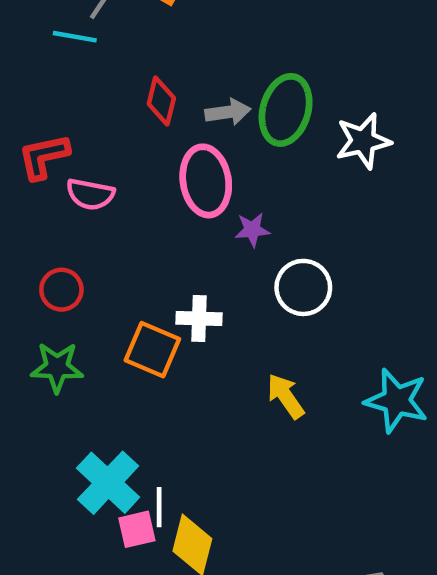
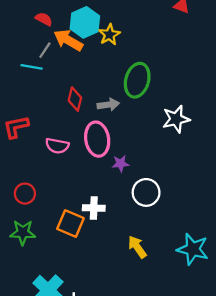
green ellipse: (286, 110) -> (137, 80), moved
pink semicircle: (90, 194) -> (57, 146), moved

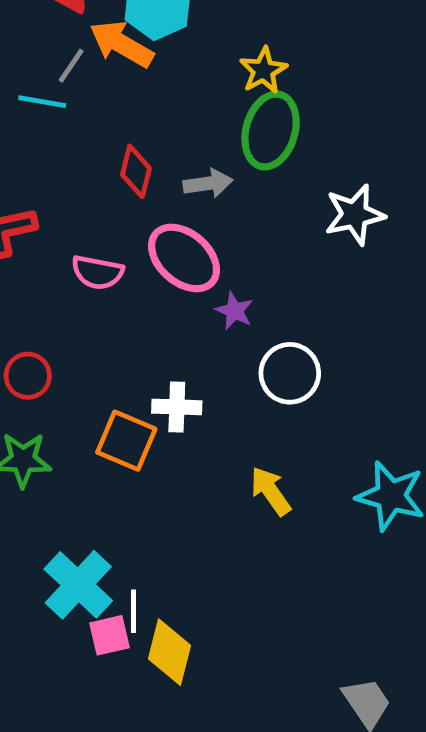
yellow star: (109, 35) -> (263, 70), moved
pink ellipse: (97, 139) -> (184, 258), turned -40
purple star: (120, 164) -> (234, 311), turned 30

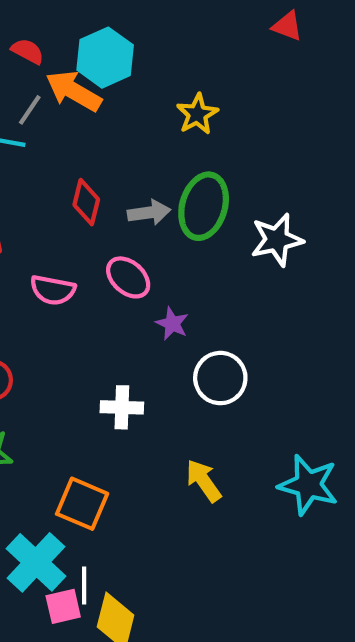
green ellipse: (271, 131) -> (204, 206), moved
pink ellipse: (184, 258) -> (128, 277), size x0.7
orange square: (126, 441) -> (82, 504), moved

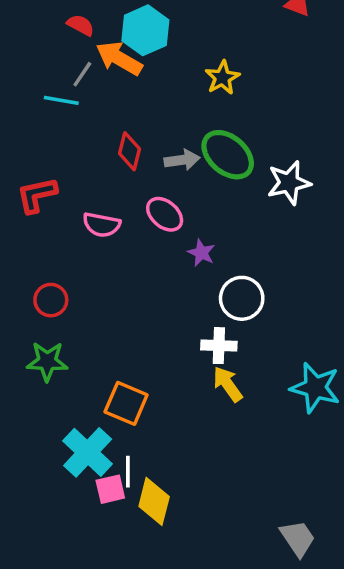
green ellipse: (204, 206) -> (228, 155), turned -66
white cross: (122, 407) -> (219, 346), moved

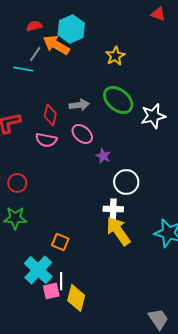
red semicircle: (81, 25) -> (34, 26), turned -42
red diamond: (130, 151) -> (50, 115), moved
gray arrow: (182, 160) -> (79, 105), moved
yellow arrow: (228, 384) -> (118, 231), size x1.4
orange square: (126, 403) -> (60, 242), size x0.7

